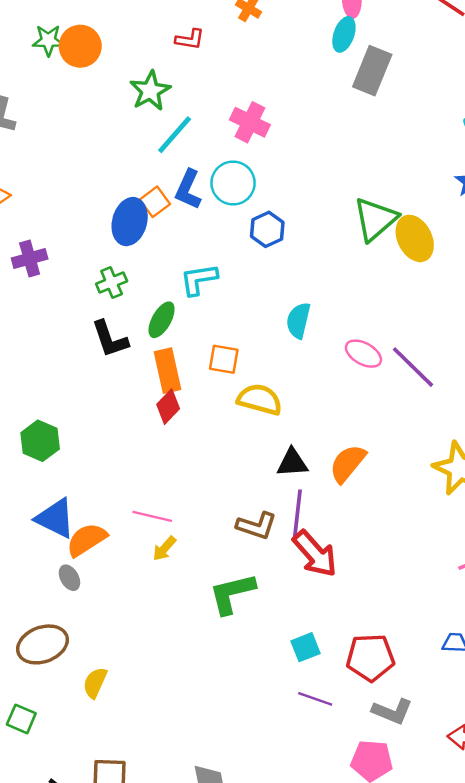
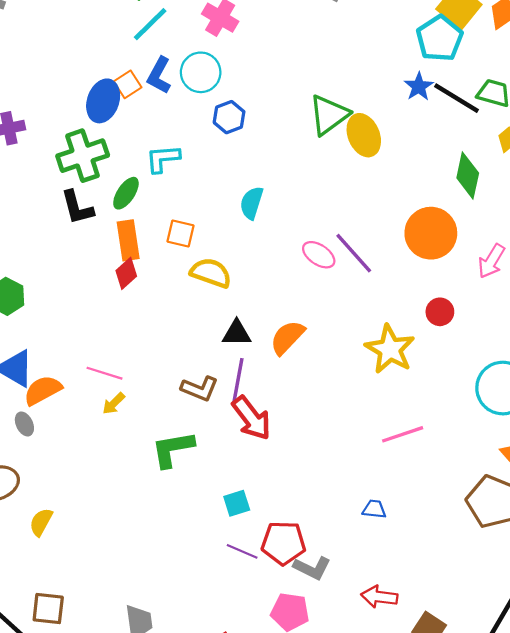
green cross: (112, 282) -> (83, 156), size x1.8
pink ellipse: (363, 354) -> (319, 255), moved
red pentagon: (370, 658) -> (283, 543), moved

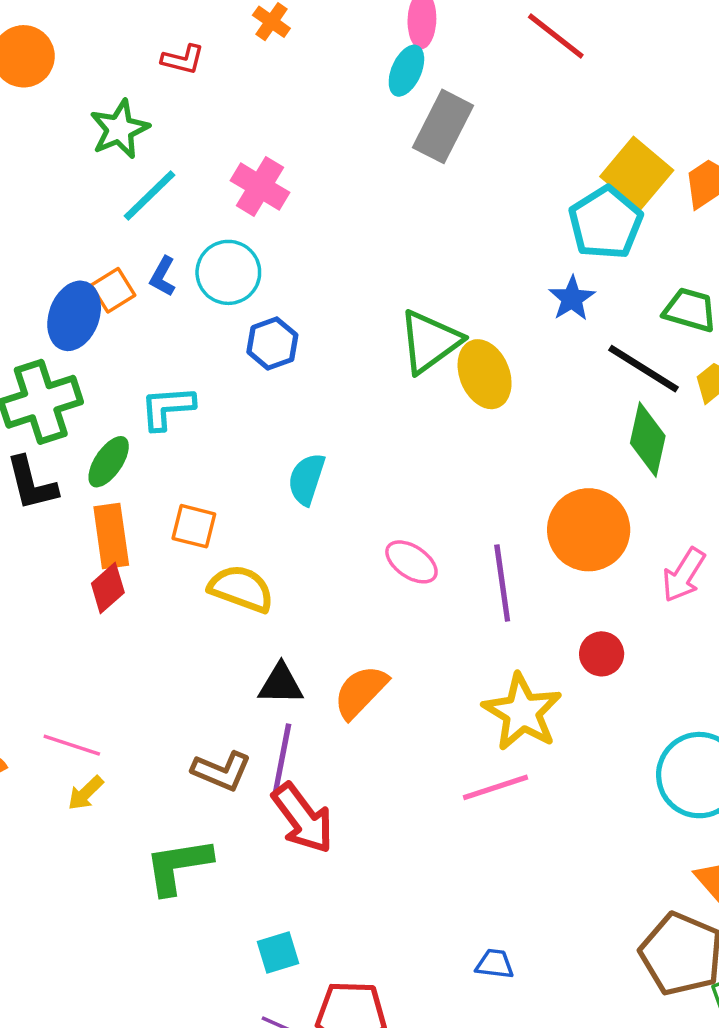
blue L-shape: (159, 75) -> (163, 276), size x0.7
black line: (457, 98) -> (644, 369), moved
purple line: (354, 253) -> (502, 583), moved, turned 33
pink line: (403, 434) -> (495, 787), moved

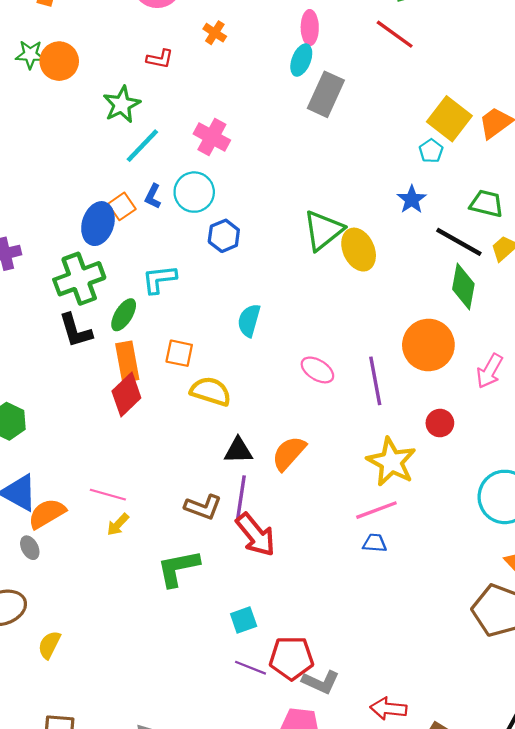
cyan pentagon: (606, 223) -> (431, 151), size x0.5
red diamond: (108, 588) -> (126, 395), size x1.4
blue trapezoid: (495, 964) -> (375, 543), moved

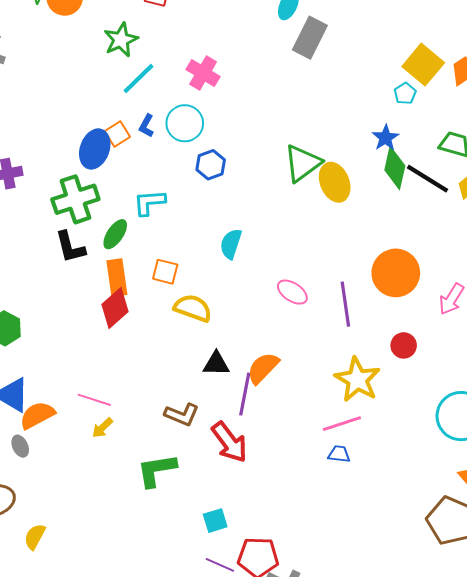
green diamond: (463, 286) -> (395, 168), moved
purple line: (241, 499) -> (245, 394), moved

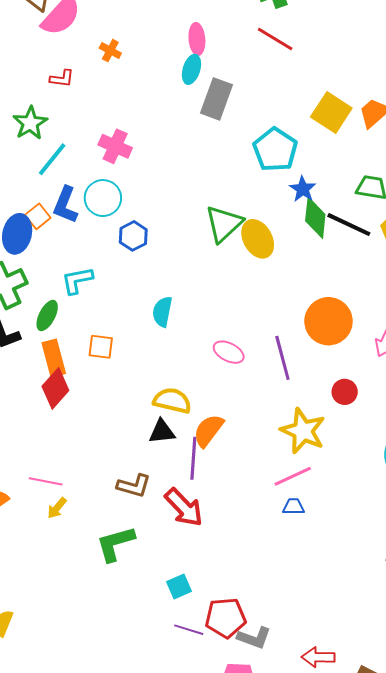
cyan pentagon: (405, 94) -> (275, 150), moved, size x2.0
blue L-shape: (146, 126) -> (65, 205), size x1.6
yellow semicircle: (193, 308) -> (172, 401), moved

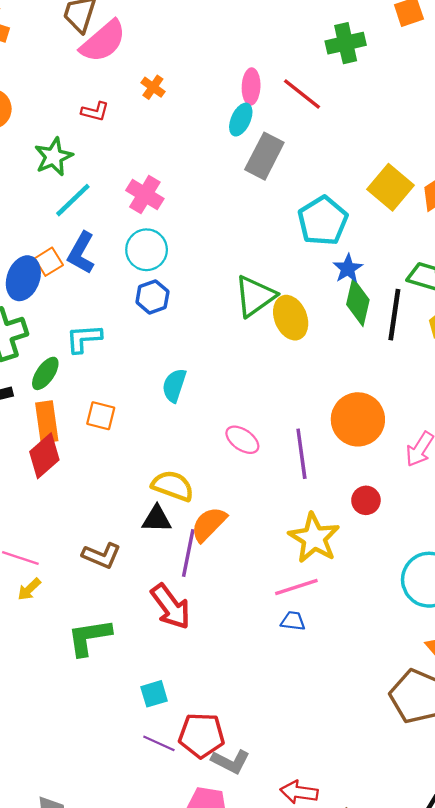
red line: (275, 39) -> (302, 94), moved
cyan circle: (103, 198) -> (147, 250), moved
black line: (349, 225) -> (394, 315), turned 66
brown L-shape: (134, 486) -> (101, 556), moved

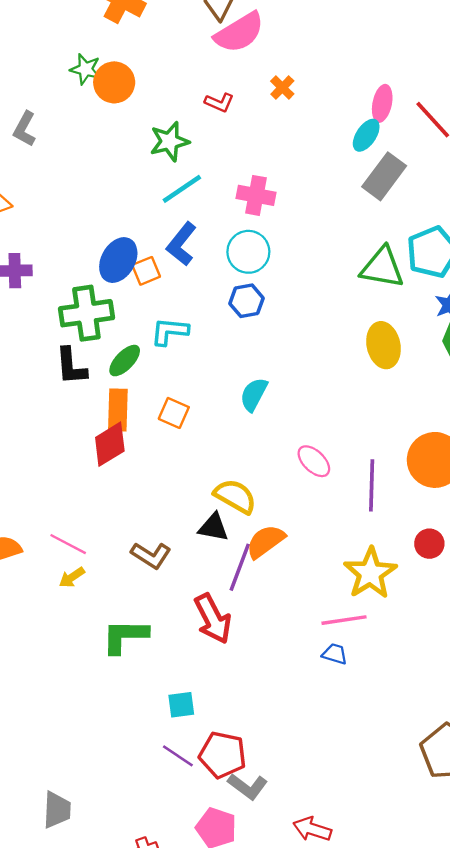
pink cross: (145, 195) -> (256, 195), turned -30
orange square: (49, 262) -> (146, 271), moved
green triangle: (255, 296) -> (382, 268), moved, turned 36

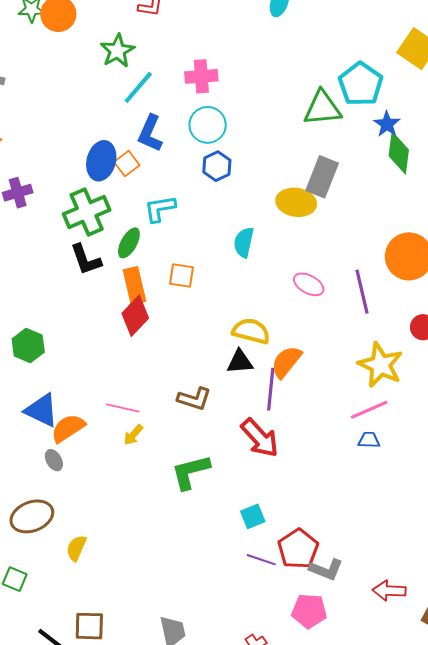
gray rectangle: (384, 176) -> (322, 177), moved
yellow ellipse: (384, 345) -> (296, 202), moved, turned -54
red pentagon: (223, 755) -> (298, 549), turned -30

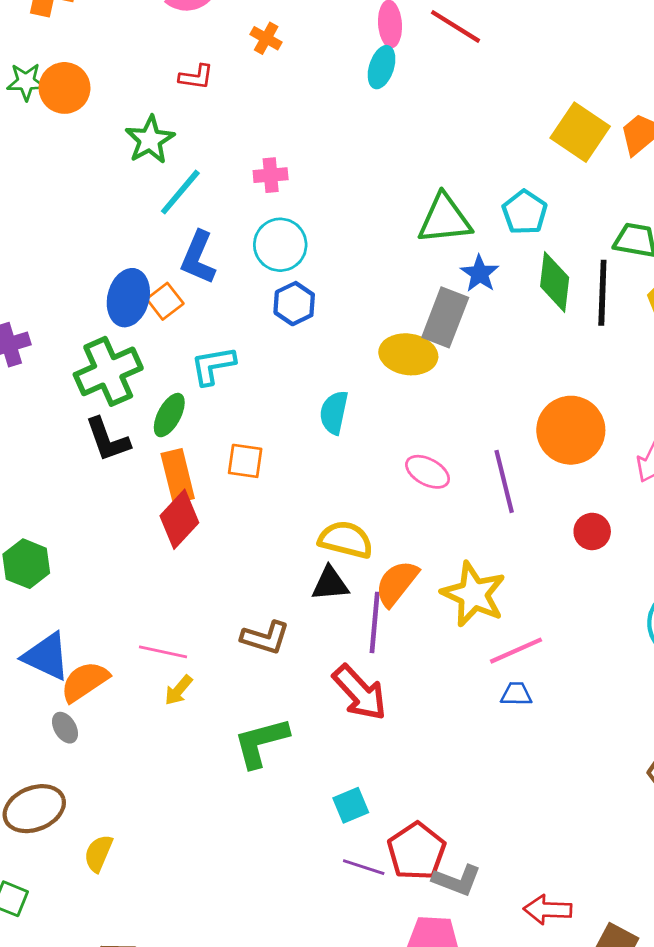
pink cross: (201, 76) -> (271, 175), size x0.7
cyan pentagon: (361, 84) -> (525, 212), moved, size x0.7
blue star: (387, 124) -> (480, 274), moved
yellow star: (380, 365) -> (473, 594), moved

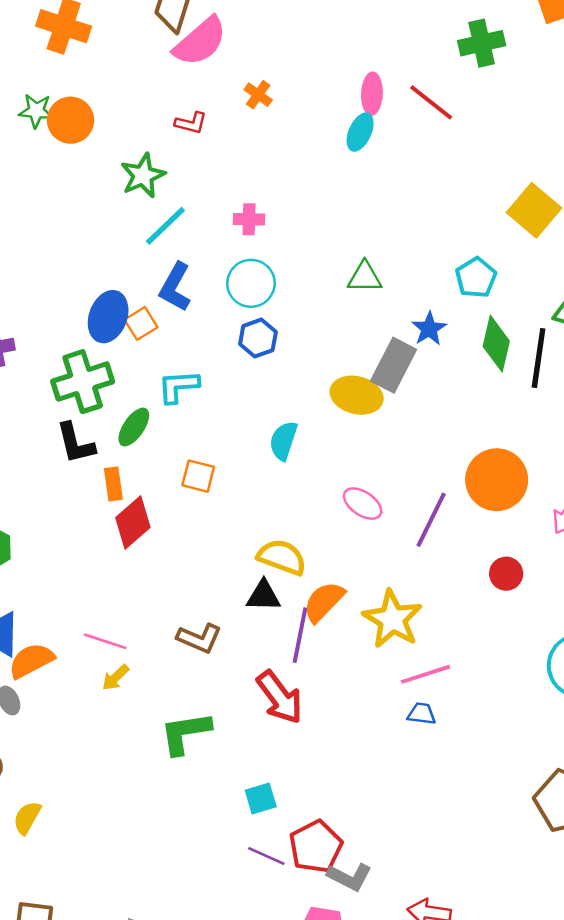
green triangle: (445, 219) -> (365, 277), moved, size x0.7
orange rectangle: (178, 476) -> (113, 484), moved, size x0.7
purple line: (504, 481) -> (431, 520), turned 34

